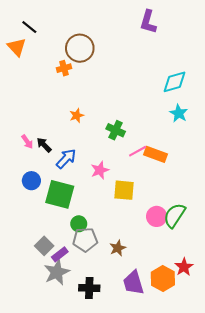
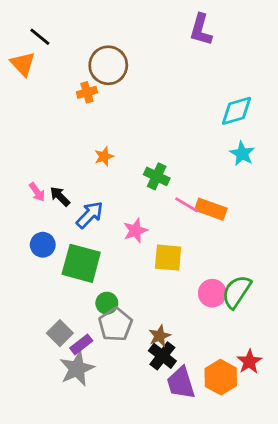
pink line: (138, 151) -> (187, 205), turned 60
gray pentagon: (85, 240) -> (115, 325), turned -30
black cross: (89, 288) -> (162, 356), moved, turned 36

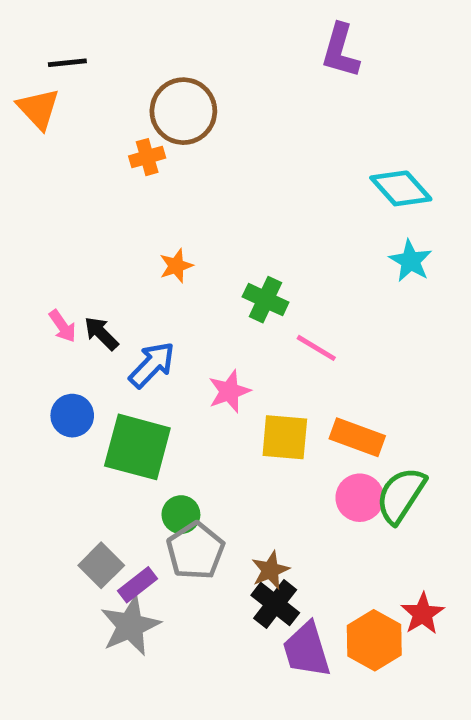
black line: (40, 37) -> (67, 63), turned -45
cyan diamond: (236, 111) -> (401, 188), turned 64
orange rectangle: (211, 209) -> (357, 437), moved

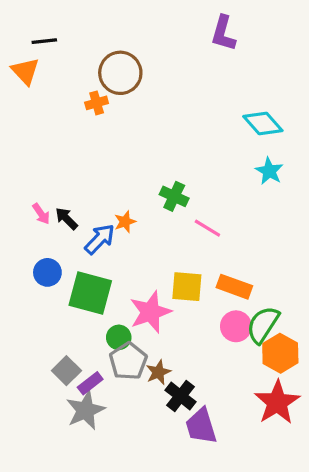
orange star: (176, 266) -> (125, 222), moved
pink star: (229, 391) -> (150, 312), moved, size x1.5
brown star: (270, 570) -> (158, 372), moved
red star: (423, 614) -> (277, 402), size x1.6
orange hexagon: (374, 640) -> (280, 353), moved

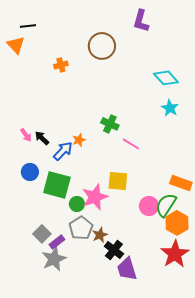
brown circle: (120, 73) -> (102, 46), moved
orange rectangle: (234, 287) -> (181, 183), moved
green circle: (119, 337) -> (77, 204), moved

